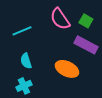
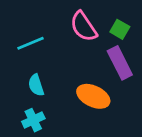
purple rectangle: (86, 45) -> (120, 63), turned 35

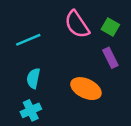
purple rectangle: (120, 63) -> (110, 58), size x0.7
cyan semicircle: (36, 85) -> (33, 78), turned 30

